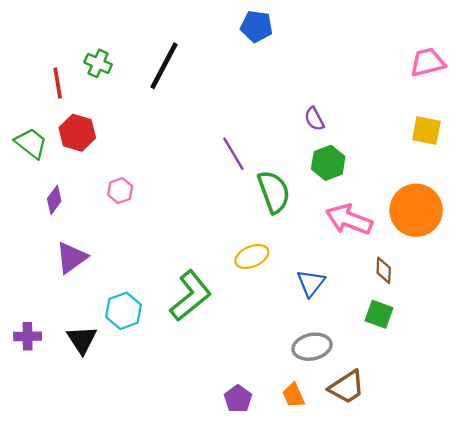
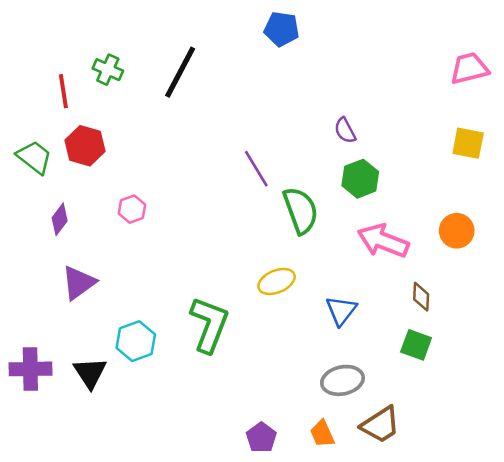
orange circle: (416, 210) -> (457, 231), size x0.6
green L-shape: (191, 296) -> (209, 325), turned -30
purple cross: (28, 336) -> (30, 369), size x1.4

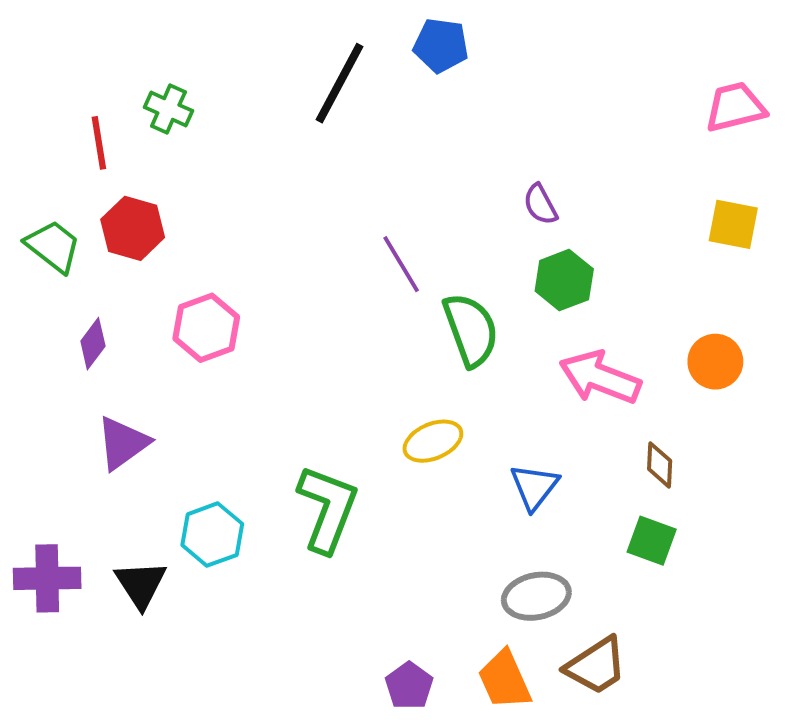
black line: (180, 72) -> (339, 83), moved
pink hexagon: (132, 209) -> (206, 328), size x1.5
orange trapezoid: (322, 434) -> (505, 680), size x1.4

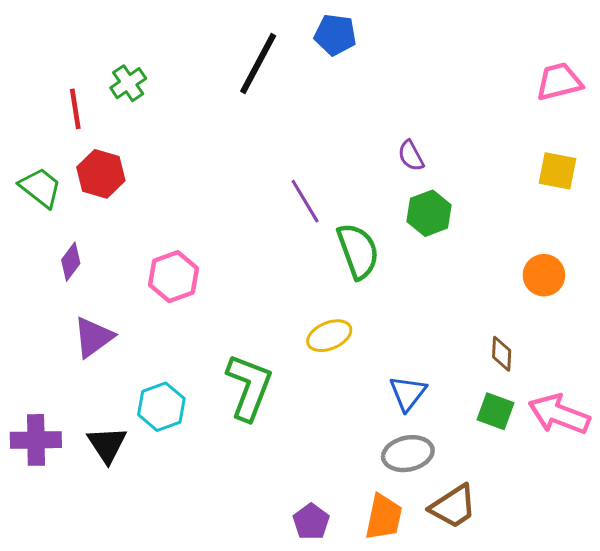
green cross: (168, 109) -> (128, 83), turned 32
pink hexagon: (206, 328) -> (174, 277), moved
pink arrow: (600, 377) -> (559, 414), moved
blue triangle: (534, 487) -> (408, 393), moved
orange trapezoid: (505, 680) -> (384, 517), turned -144

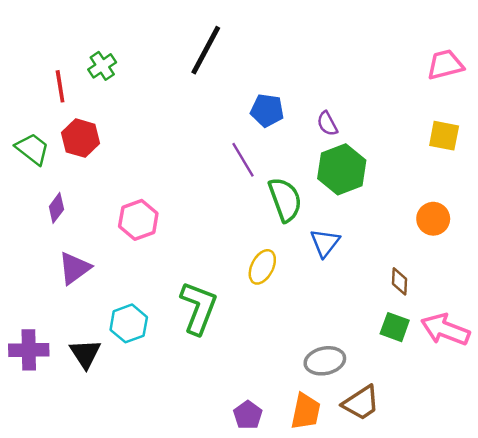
blue pentagon: (335, 35) -> (267, 110), moved
green hexagon: (429, 213) -> (342, 169), size x1.4
yellow ellipse: (329, 336) -> (262, 267), turned -40
blue triangle: (408, 393) -> (325, 243), moved

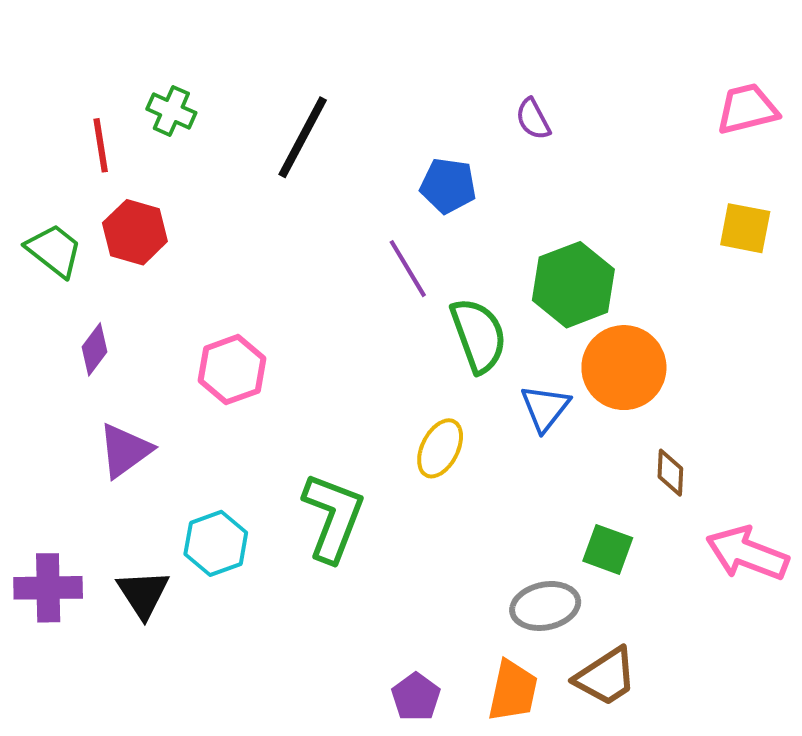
black line: (206, 50) -> (303, 137), moved
green cross: (102, 66) -> (171, 111), turned -32
purple semicircle: (327, 124) -> (533, 119), moved
orange circle: (433, 219) -> (624, 368), moved, size x1.5
green square: (395, 327) -> (608, 549), moved

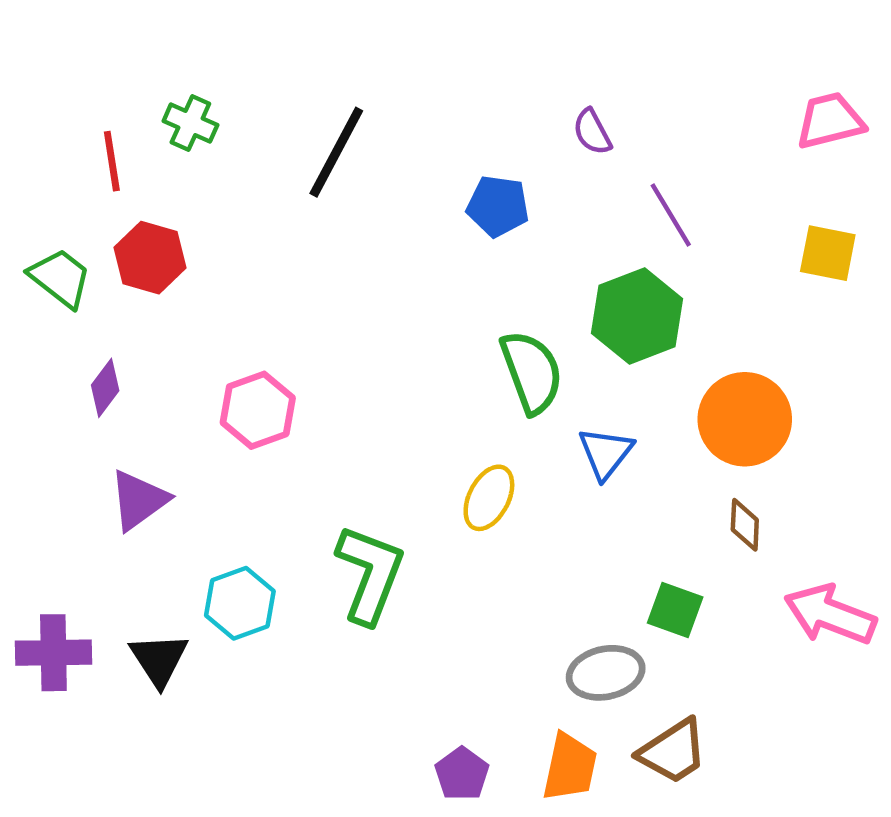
purple line: (408, 269) -> (671, 215), moved
orange circle: (624, 368) -> (745, 419), moved

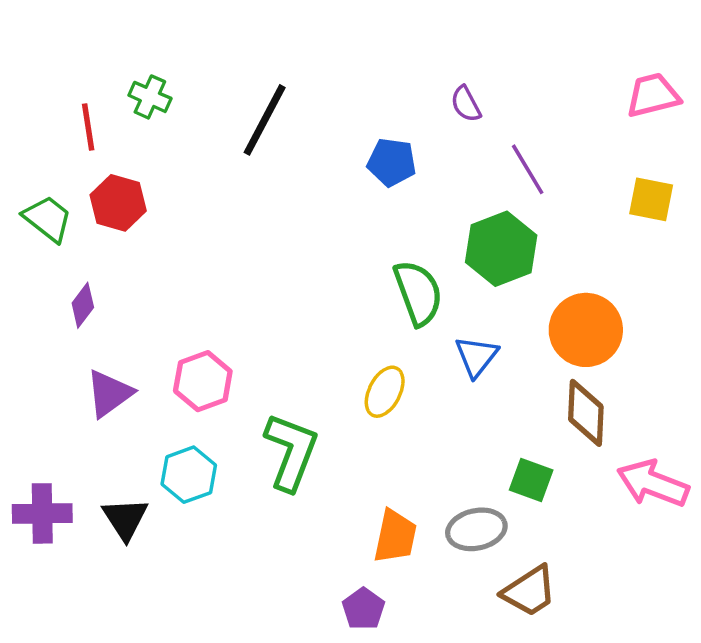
pink hexagon: (258, 410) -> (203, 381), moved
brown diamond: (745, 525) -> (586, 413), size x1.6
orange trapezoid: (570, 767) -> (395, 536), moved

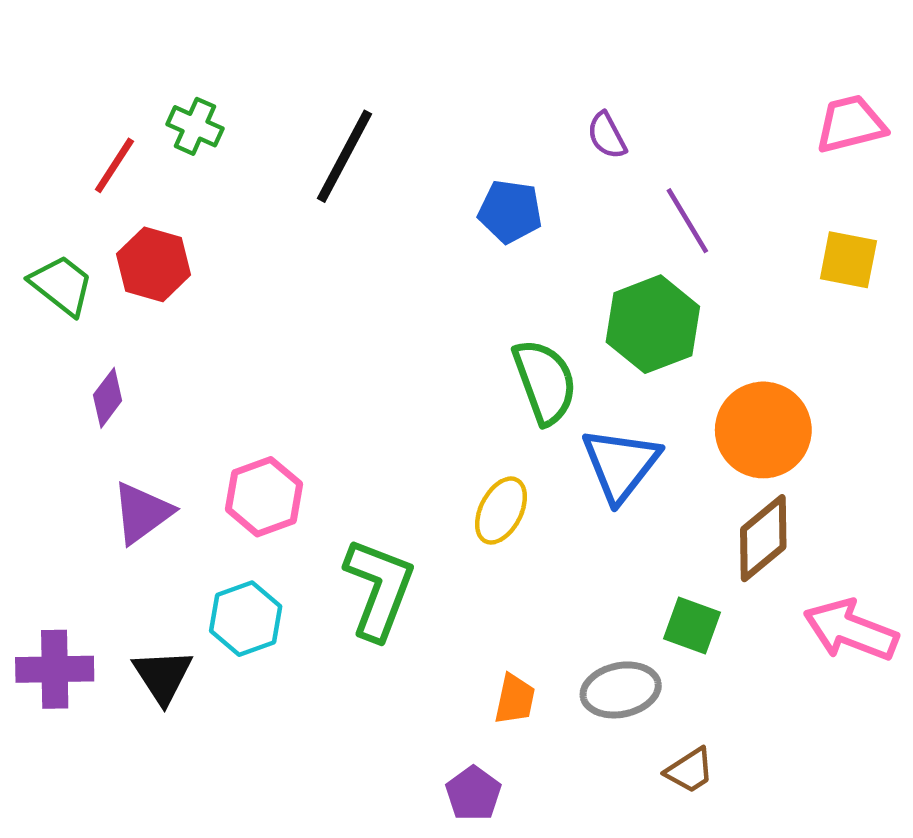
red line: (88, 127) -> (114, 165), turned 42
blue triangle: (476, 356) -> (621, 465), size x1.4
brown diamond: (586, 413) -> (763, 538), turned 48
orange trapezoid: (395, 536) -> (515, 699), size x0.7
brown trapezoid: (529, 591) -> (690, 771), size x0.7

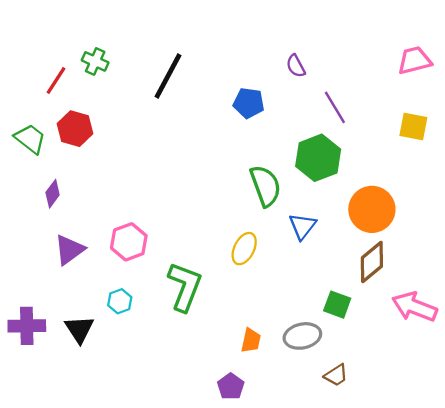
blue triangle: (621, 465) -> (302, 226), size x0.7
cyan hexagon: (246, 619) -> (120, 301), size x0.7

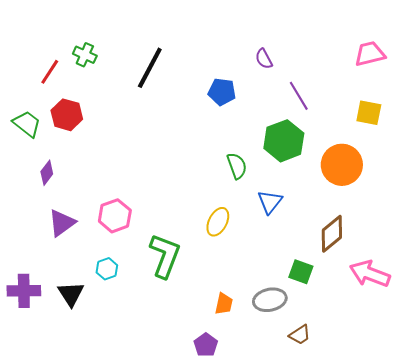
green semicircle: (265, 186) -> (237, 166), size x0.7
orange circle: (372, 209) -> (342, 165), moved

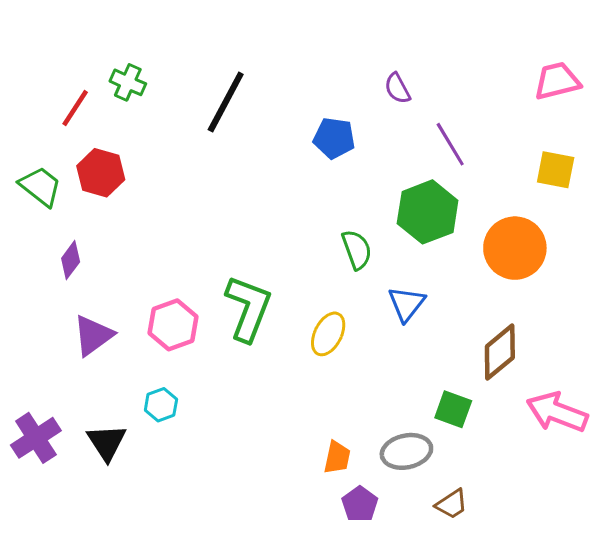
green L-shape: (165, 256) -> (248, 308), moved
purple cross: (24, 291) -> (36, 438), turned -32
purple pentagon: (206, 345) -> (360, 504), moved

